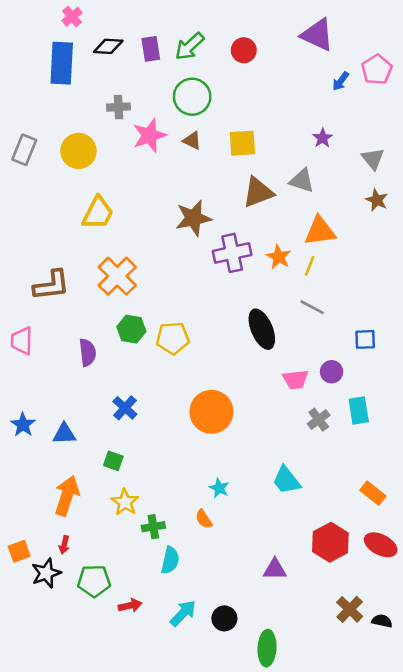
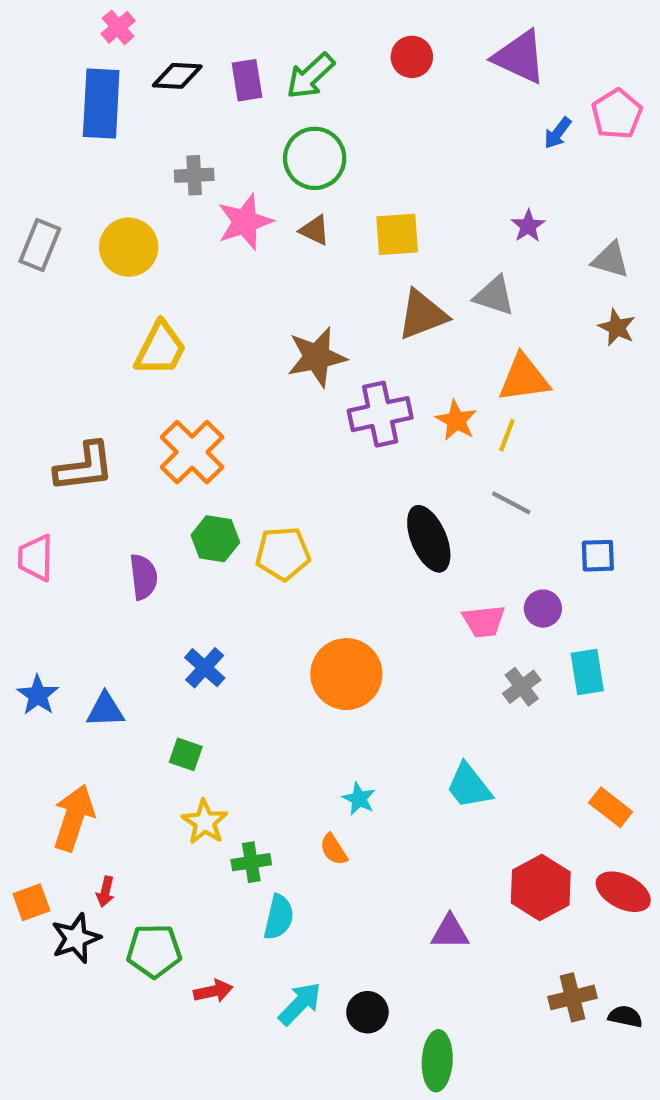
red circle: (244, 50) -> (412, 57), moved
gray triangle: (373, 159) -> (611, 260), turned -35
orange arrow: (67, 496) -> (74, 818), moved
brown cross: (350, 609) -> (572, 997), turned 32

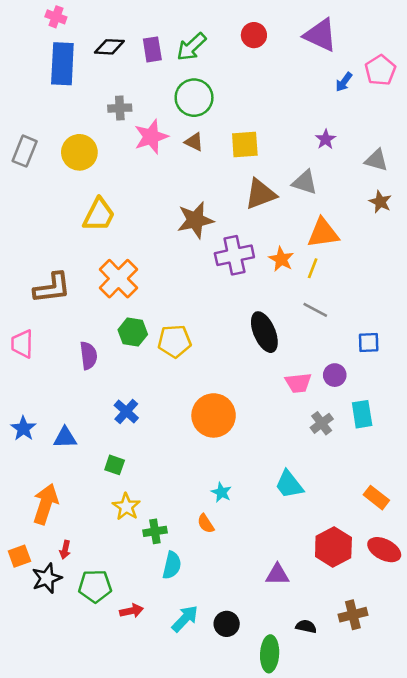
pink cross: (118, 27) -> (56, 17), moved, turned -30
black semicircle: (625, 1016) -> (306, 626), moved

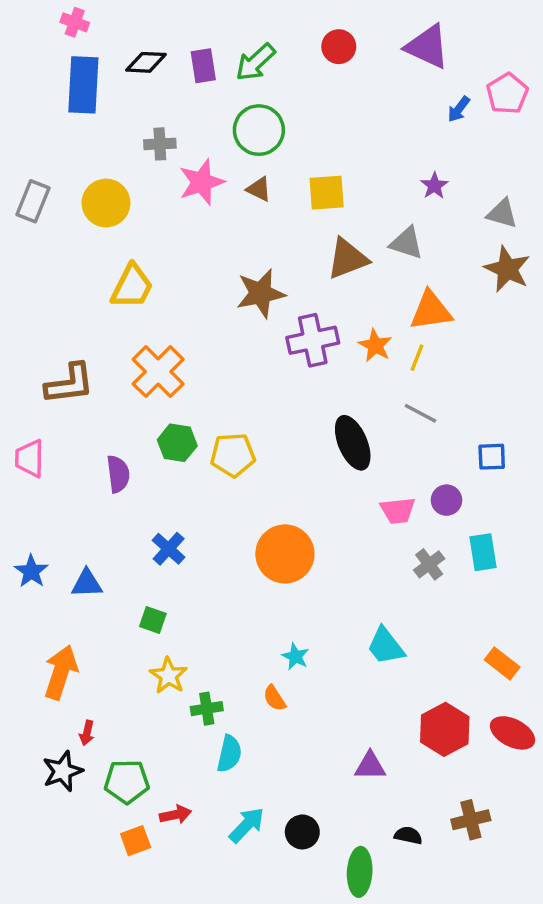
brown star: (380, 202) -> (507, 269), size x1.5
orange square: (19, 556) -> (136, 841), moved

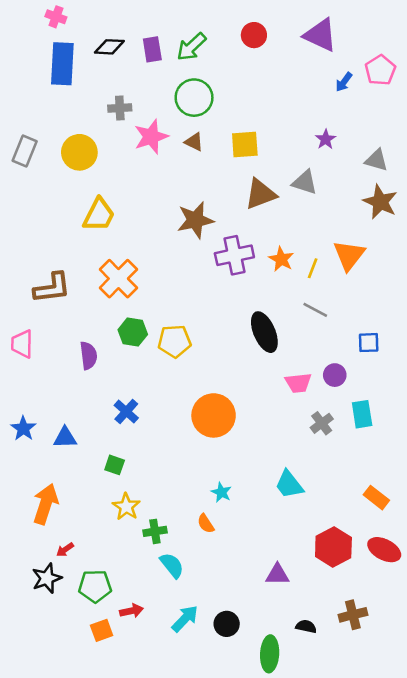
orange triangle: (431, 311) -> (349, 255), moved, turned -44
red arrow: (87, 733) -> (65, 550), turned 42
cyan semicircle: (229, 754) -> (172, 565), turned -52

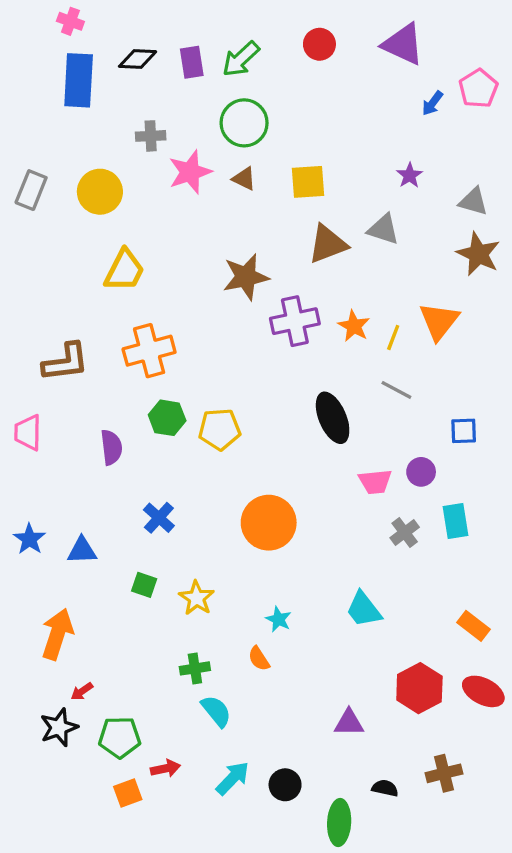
orange cross: (118, 279) -> (149, 351), turned 30
yellow star: (126, 507) -> (197, 598), moved

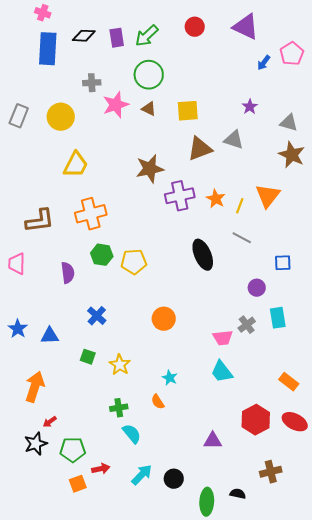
pink trapezoid: (375, 482) -> (223, 338), moved
orange circle: (269, 523) -> (164, 319), size x0.7
black semicircle: (385, 788) -> (238, 494), moved

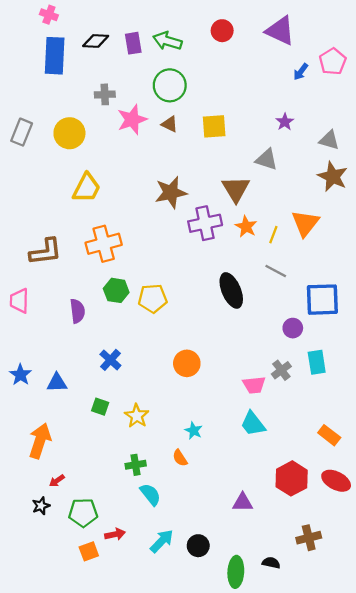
green arrow: (147, 36) -> (167, 41), turned 60
brown triangle: (200, 149) -> (236, 189), moved, turned -40
blue square: (283, 263) -> (322, 300), size x1.8
black star: (36, 444) -> (41, 506), size x0.7

